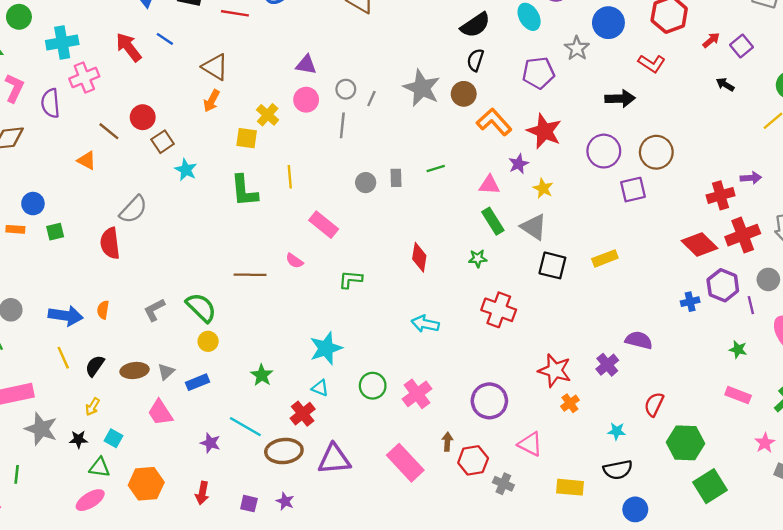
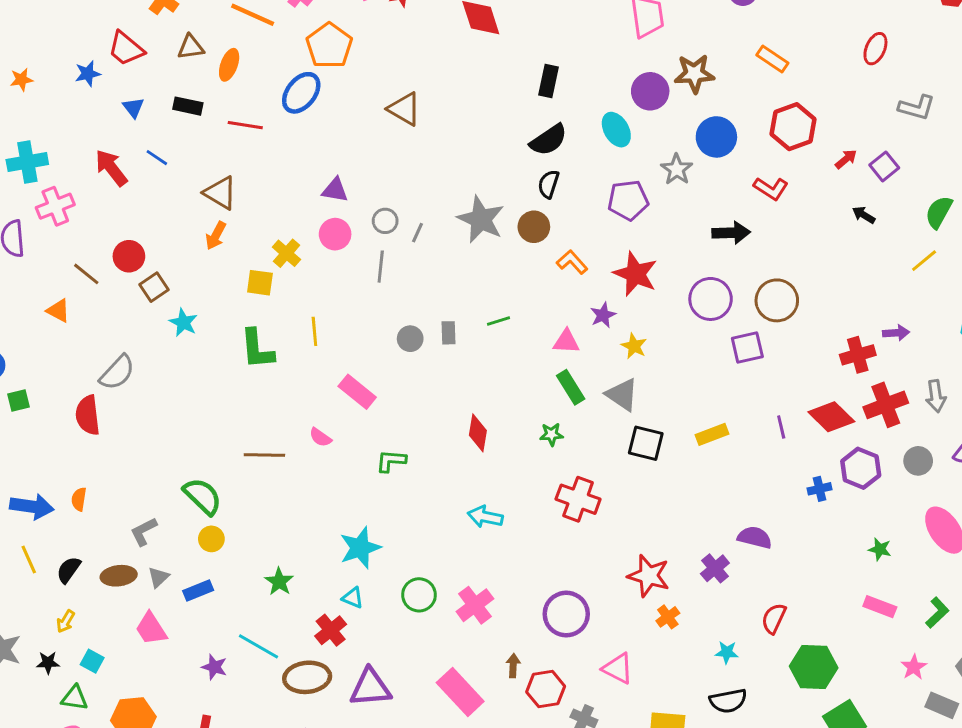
orange L-shape: (494, 122) -> (572, 262), size x0.7
purple line: (751, 305) -> (781, 427), moved
gray L-shape: (154, 310) -> (144, 532), moved

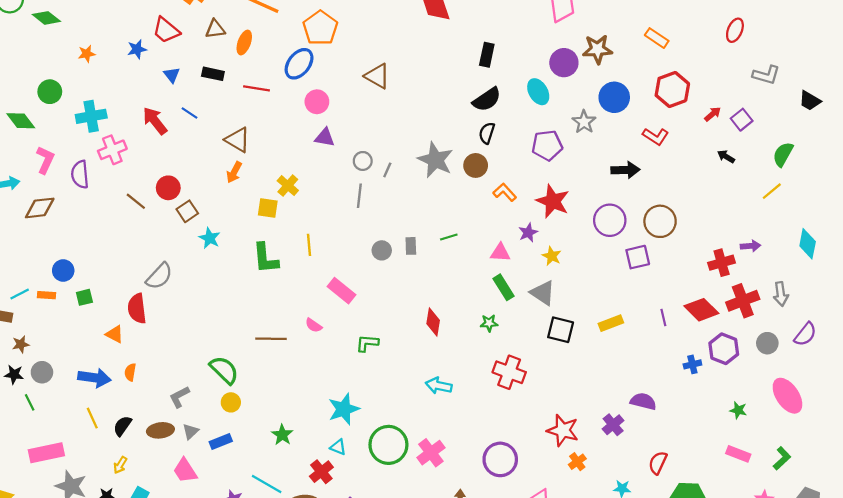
pink circle: (335, 234) -> (317, 102), moved
orange triangle: (58, 311) -> (115, 334), moved
green circle: (419, 595) -> (388, 445), size x1.5

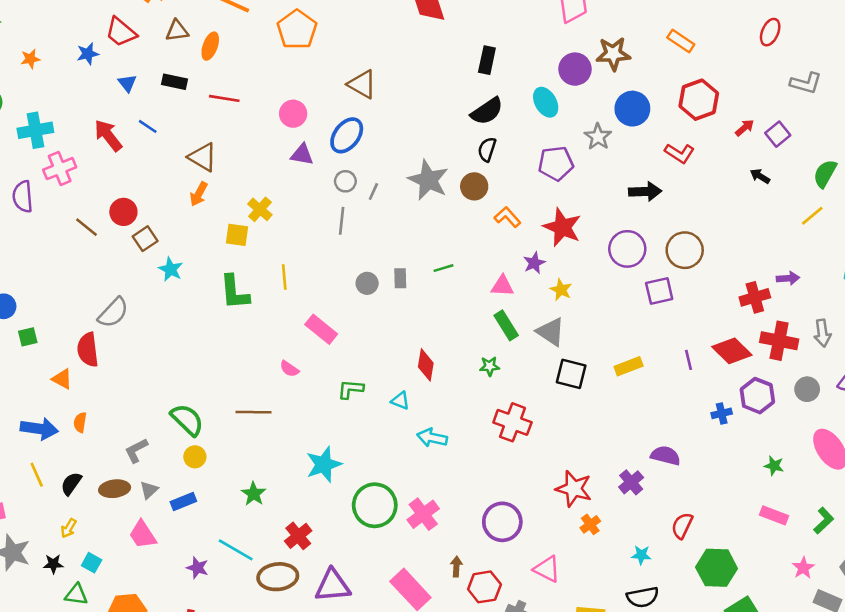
blue ellipse: (299, 64) -> (347, 135), moved
red cross: (743, 301) -> (779, 341), turned 32
brown line: (271, 339) -> (254, 412), moved
cyan triangle: (338, 447) -> (400, 401), moved

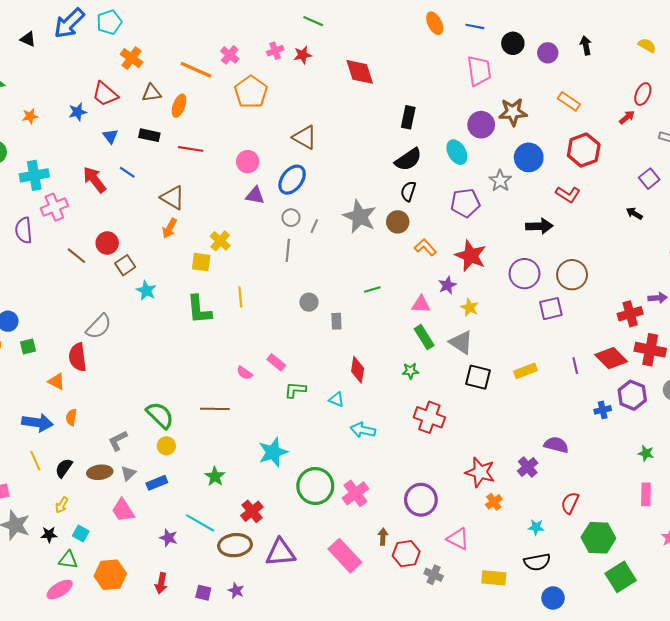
red arrow: (745, 128) -> (627, 117), moved
gray rectangle: (400, 278) -> (336, 321), moved
pink rectangle: (321, 329) -> (276, 362), moved, size x0.7
pink rectangle: (774, 515) -> (646, 494), turned 70

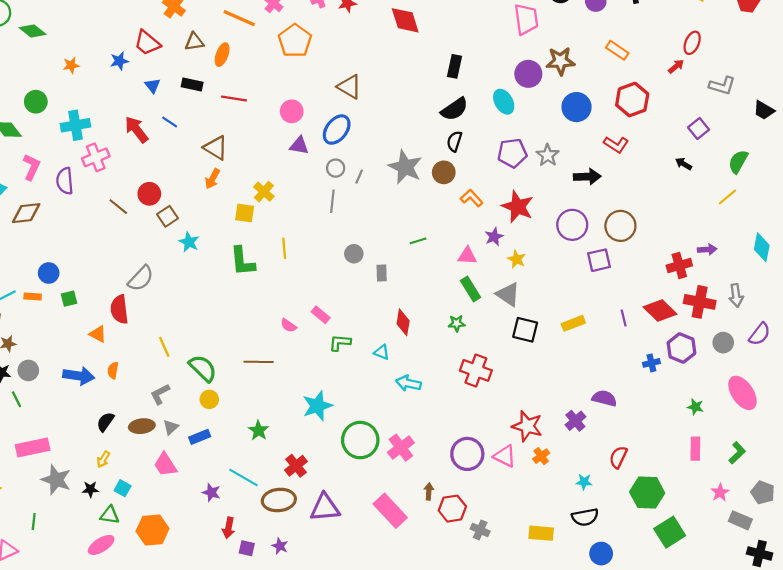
gray star: (500, 181) -> (548, 155), moved
yellow line: (35, 461) -> (164, 347), moved
pink triangle: (458, 539) -> (505, 456), moved
red arrow: (161, 583) -> (229, 528), moved

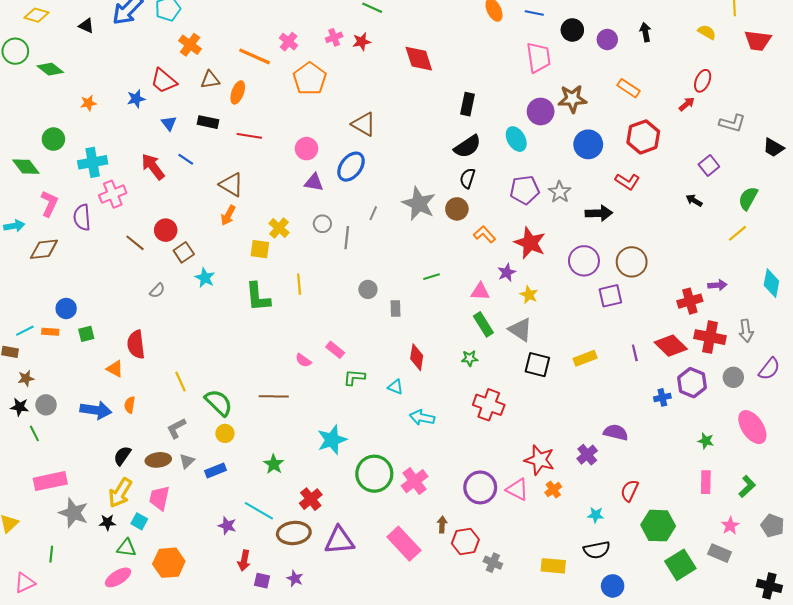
gray circle: (336, 168) -> (322, 224), moved
gray semicircle: (141, 278) -> (157, 290), moved, size x0.6
yellow arrow: (103, 459) -> (120, 493), size x1.8
pink trapezoid: (165, 465) -> (159, 498), moved, turned 45
gray rectangle: (740, 520) -> (720, 553), moved

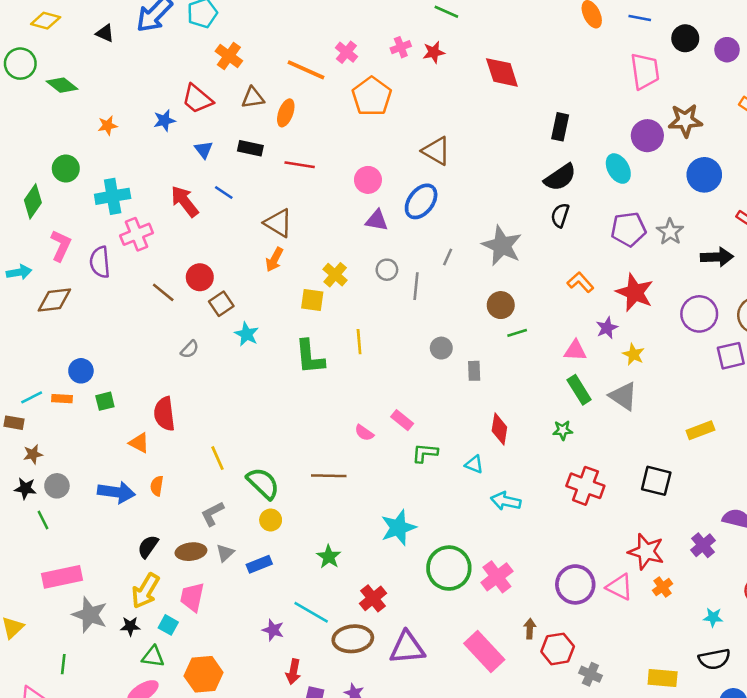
green diamond: (26, 167) -> (33, 201), turned 72
brown circle: (457, 209) -> (501, 305), moved
black square: (537, 365) -> (656, 481), moved

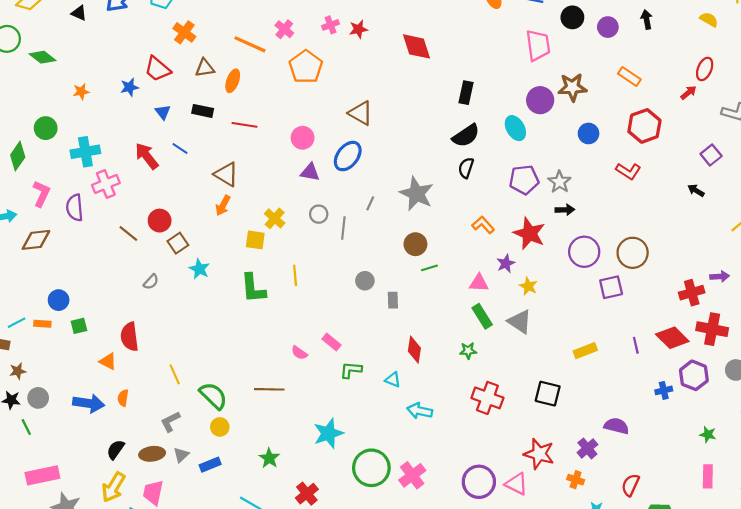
blue circle: (704, 175) -> (589, 133), size x0.7
black arrow: (717, 257) -> (565, 210), moved, size x0.7
orange cross: (663, 587) -> (576, 480), moved, turned -35

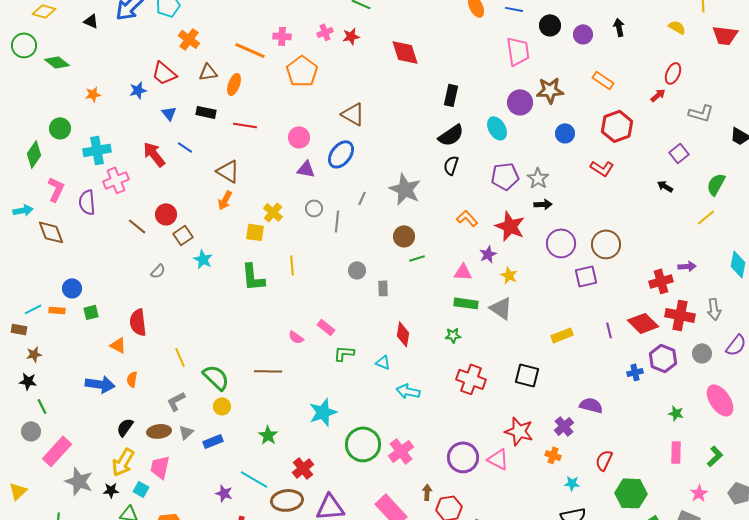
pink cross: (284, 29) -> (282, 36), turned -36
brown diamond: (36, 240) -> (51, 232), turned 76
green rectangle: (482, 316) -> (466, 303), turned -50
gray circle: (38, 398) -> (31, 431), moved
pink rectangle: (42, 475) -> (57, 451), turned -36

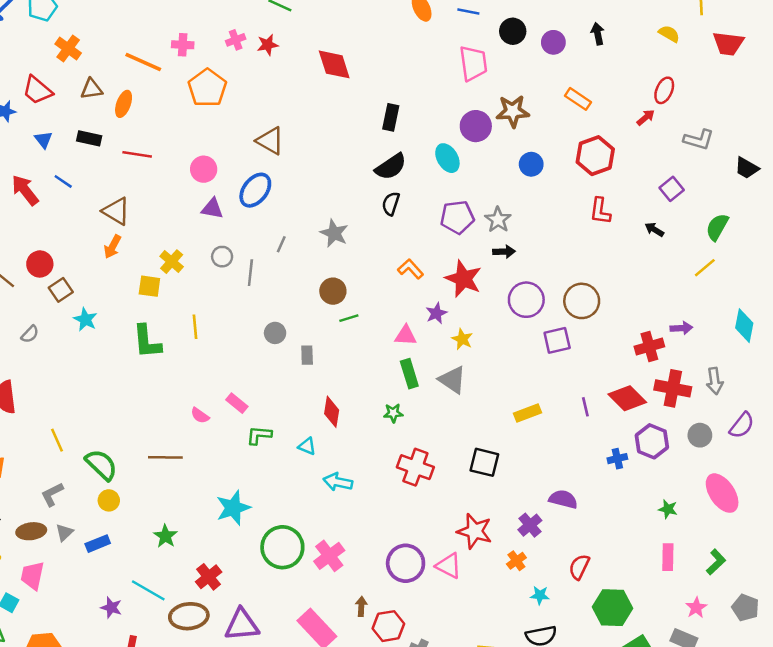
red L-shape: (602, 168) -> (600, 211), moved, turned 65
gray star: (405, 189) -> (334, 233), size x0.7
green rectangle: (466, 303) -> (409, 374), turned 65
orange cross: (553, 455) -> (516, 561), turned 35

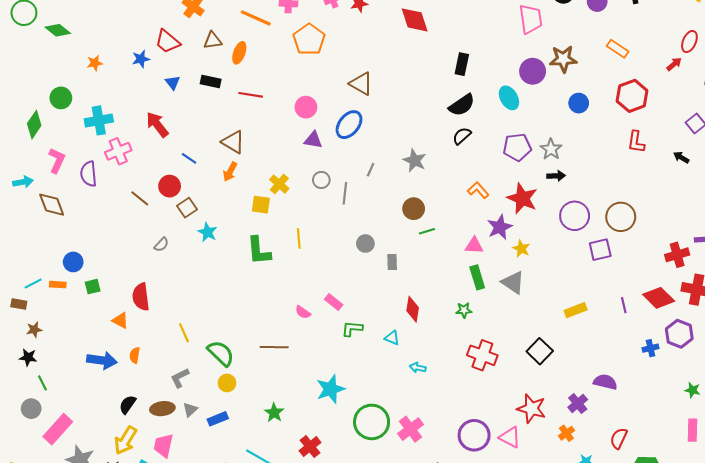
blue line: (63, 181) -> (189, 158), moved
black semicircle: (391, 204) -> (462, 136), turned 30
purple star: (436, 313) -> (500, 227), size x1.4
black square: (484, 462) -> (540, 351), turned 30
cyan arrow: (338, 482) -> (418, 368), size x0.7

